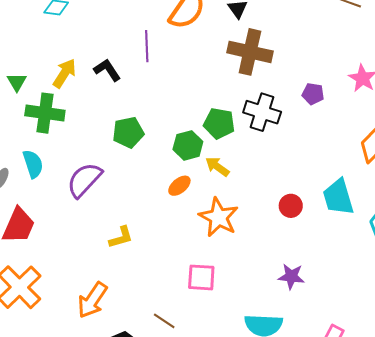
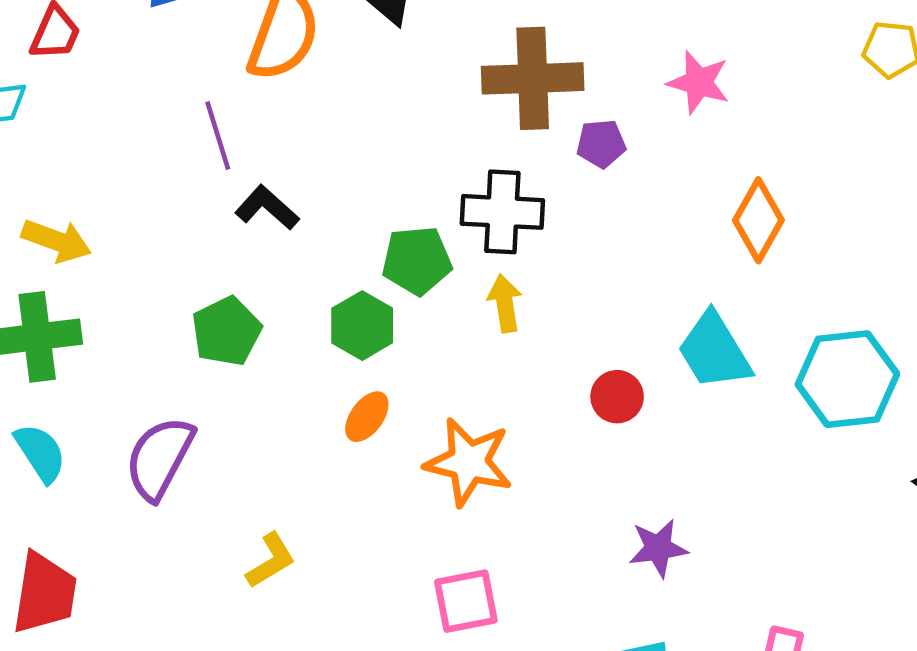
brown cross: (250, 52) -> (533, 78), moved
black L-shape: (107, 70) -> (267, 208), moved
yellow arrow: (64, 73) -> (56, 241), turned 92
yellow arrow: (217, 167) -> (505, 303), moved, turned 60

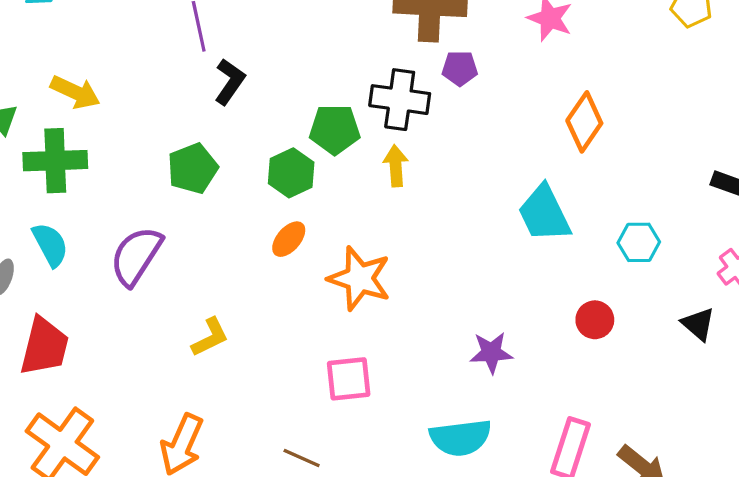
purple pentagon: (601, 144) -> (460, 68), moved
black L-shape: (267, 208) -> (230, 82), turned 78
cyan hexagon: (847, 379) -> (639, 242), size x0.6
red circle: (617, 397) -> (595, 320), moved

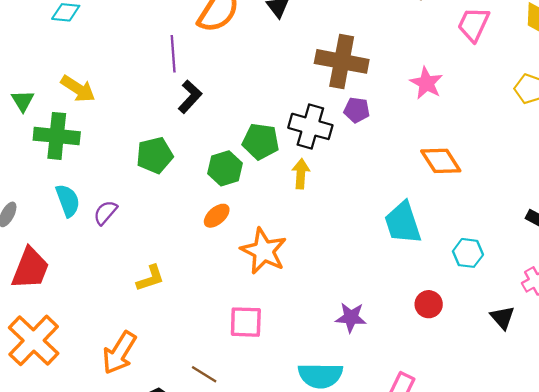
orange diamond: (584, 122) -> (441, 161), turned -75
cyan semicircle: (50, 245) -> (68, 201), moved
purple semicircle: (136, 256) -> (105, 213), size x0.6

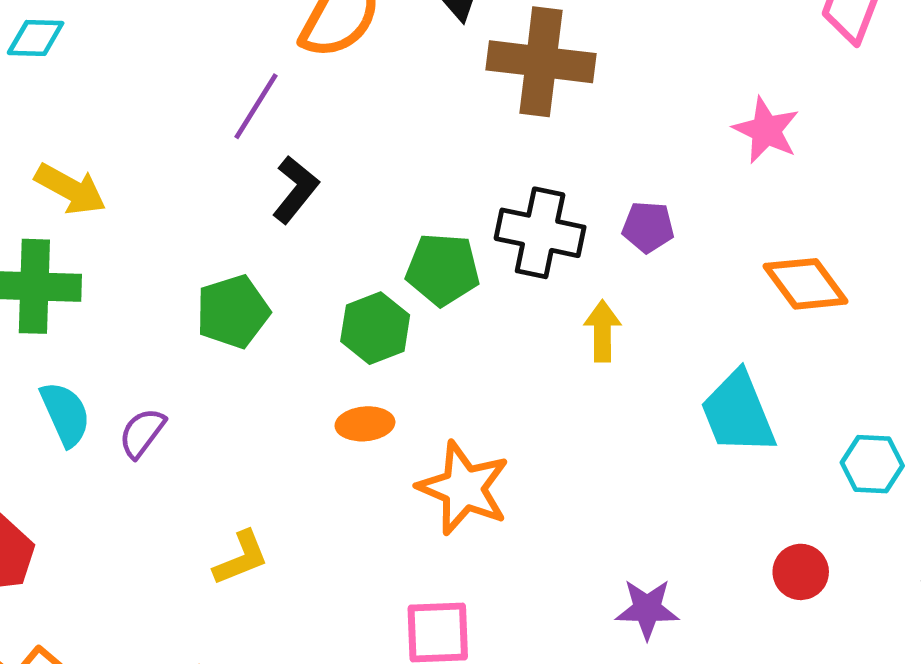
purple line: (173, 54) -> (256, 106), turned 40
brown cross: (342, 61) -> (541, 62), moved
purple pentagon: (357, 110) -> (648, 227), moved
yellow arrow: (301, 174) -> (602, 331), moved
orange ellipse: (217, 216) -> (365, 424), turned 40

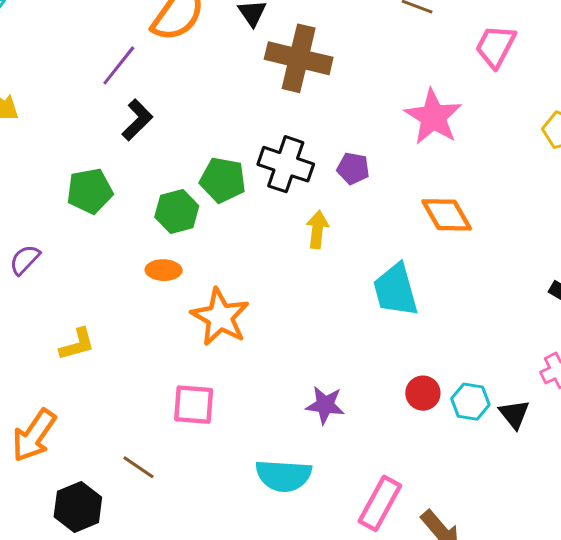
pink star: (766, 130) -> (433, 117), size x1.4
cyan hexagon: (872, 464) -> (470, 402), moved

